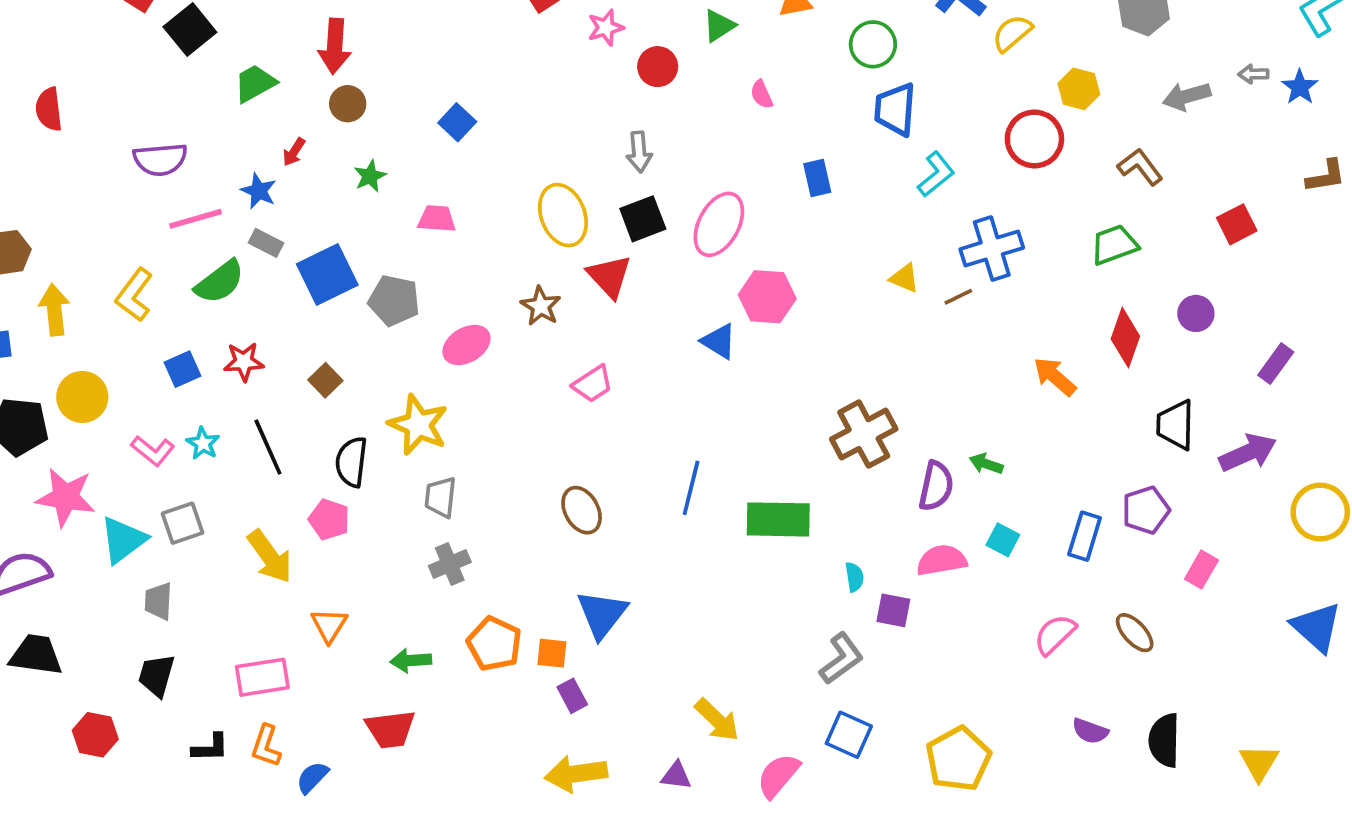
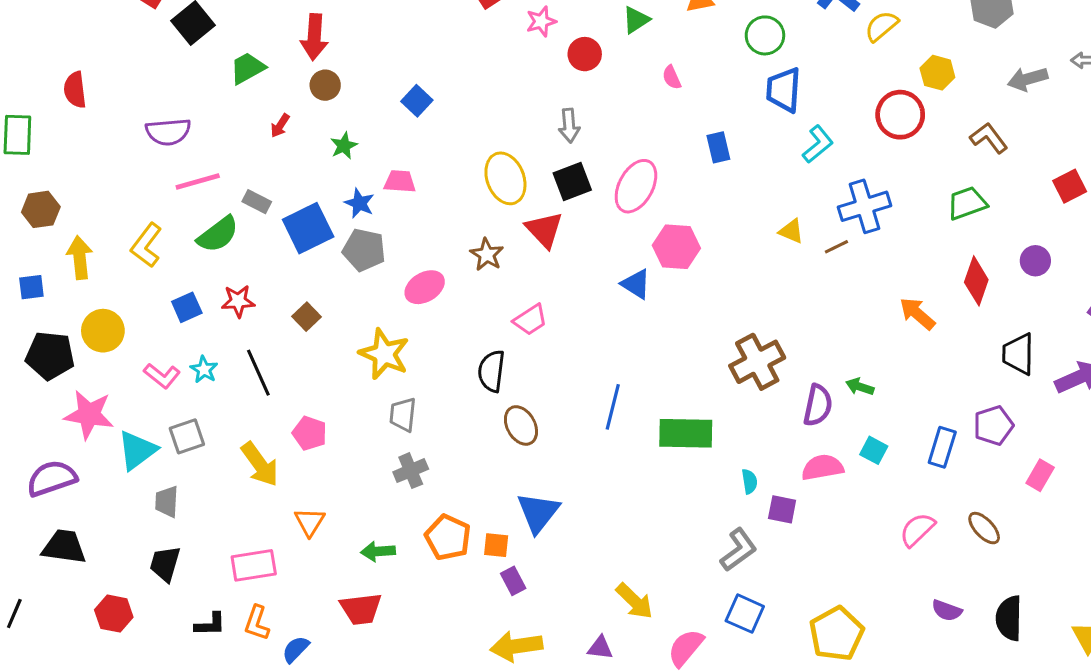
blue star: (259, 191) -> (359, 203), moved
black semicircle: (351, 462) -> (491, 371), moved

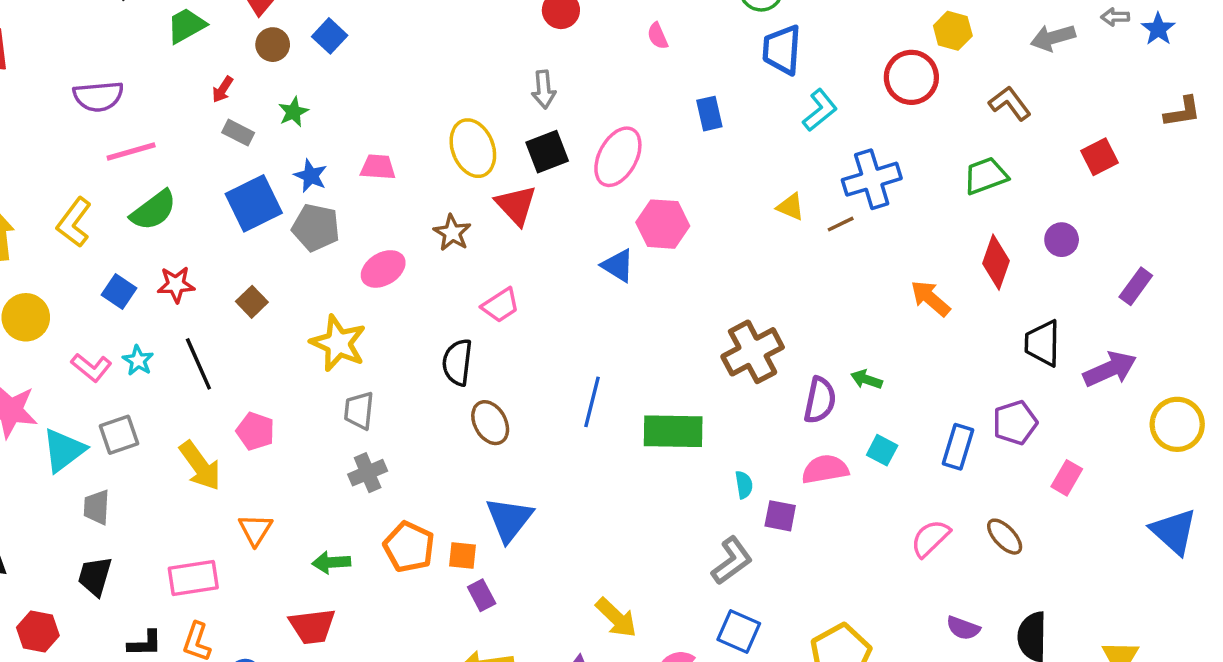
blue square: (417, 101) -> (330, 36), moved
pink trapezoid: (400, 181) -> (378, 167), moved
gray rectangle: (257, 202) -> (238, 133), moved
blue square: (187, 307) -> (119, 291), turned -32

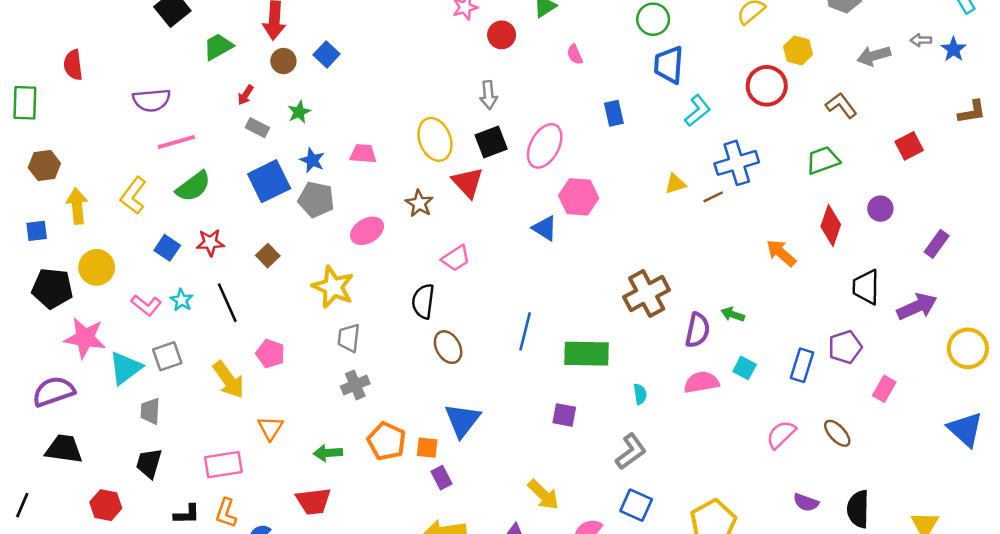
yellow triangle: (791, 207) -> (675, 184), turned -40
purple square: (780, 516) -> (564, 415), moved

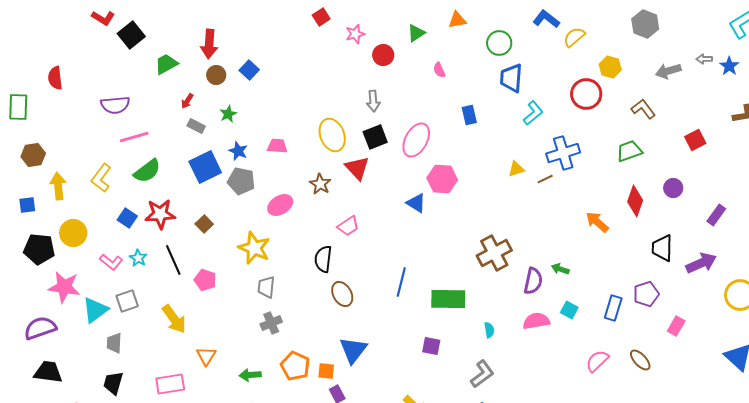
red star: (210, 243) -> (160, 214), size x1.4
pink pentagon: (270, 354) -> (205, 280), moved

